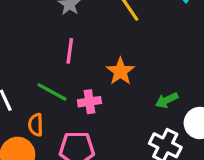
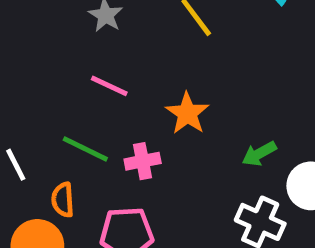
pink line: (70, 51) -> (109, 86), turned -70

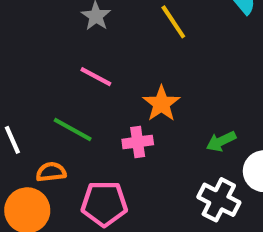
pink cross: (143, 161) -> (138, 142), moved
orange semicircle: (63, 200) -> (51, 172), turned 84

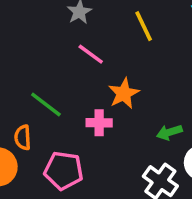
pink line: (96, 77) -> (91, 54), moved
orange semicircle: (51, 172) -> (23, 138), turned -95

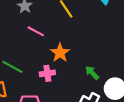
green arrow: (169, 132) -> (92, 73), turned 72

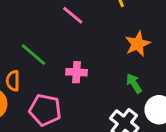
orange star: (60, 53) -> (138, 44), moved

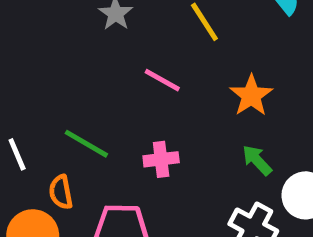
pink line: (73, 15) -> (162, 80), moved

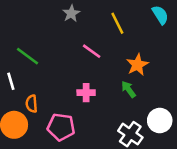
green line: (86, 144) -> (27, 56), moved
green arrow: (257, 160) -> (128, 89), moved

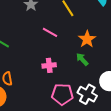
pink pentagon: (61, 127) -> (62, 94), moved

